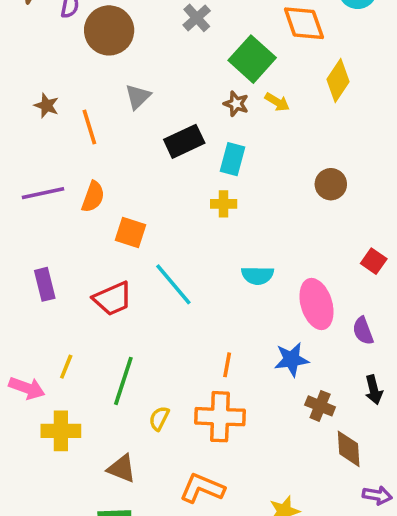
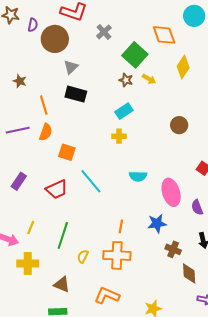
gray triangle: (138, 97) -> (71, 67), moved
orange line: (89, 127) -> (44, 105), moved
black rectangle: (184, 141) -> (76, 94), moved, turned 40
cyan rectangle: (232, 159) -> (124, 111), turned 42
purple rectangle: (45, 284) -> (19, 181), turned 48

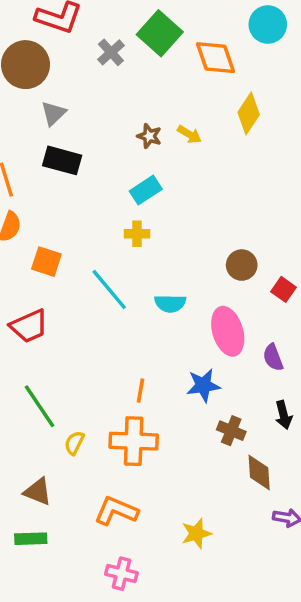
green square: (135, 55) -> (160, 33), moved
brown circle: (179, 125) -> (242, 265), moved
cyan line: (91, 181) -> (109, 289), moved
green line: (63, 235) -> (39, 406), turned -52

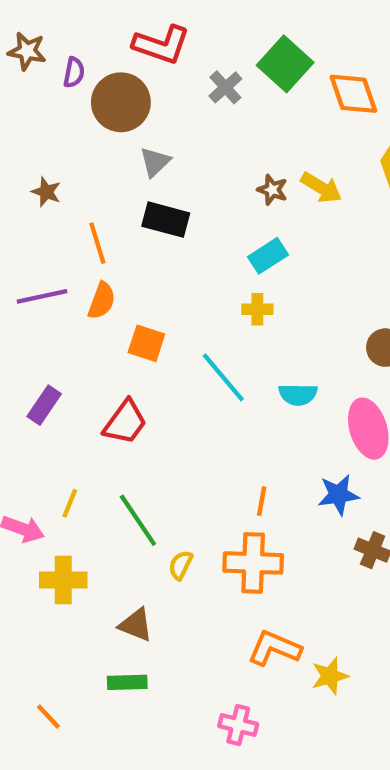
yellow arrow: (189, 134) -> (321, 188), size x1.4
red trapezoid: (29, 326) -> (125, 422), turned -30
orange L-shape: (116, 511) -> (274, 648), moved

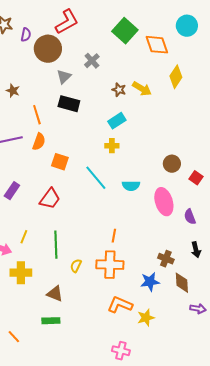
red L-shape: (161, 45) -> (67, 22), turned -48
gray cross: (225, 87) -> (92, 61), moved
blue star: (338, 495) -> (150, 282), moved
green line: (138, 520) -> (56, 245), turned 32
pink cross: (238, 725) -> (121, 351), moved

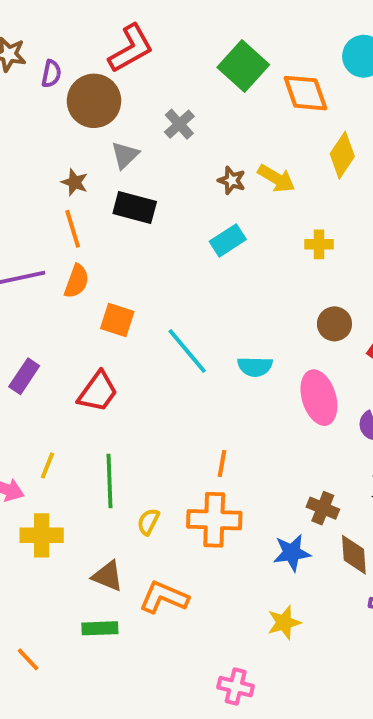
brown star: (13, 91) -> (75, 182), moved
yellow cross: (112, 146) -> (319, 244), moved
orange L-shape: (120, 305) -> (164, 597), moved

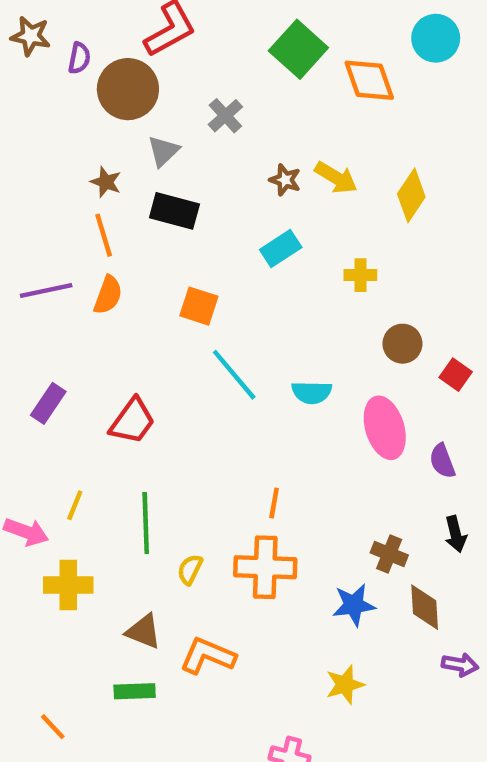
yellow diamond: (342, 155) -> (411, 195), moved
yellow cross: (319, 244) -> (360, 275), moved
orange square: (117, 320) -> (199, 306), moved

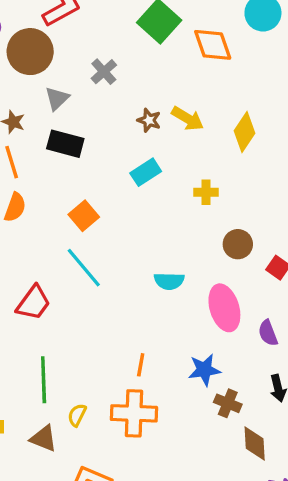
orange square: (199, 306) -> (84, 216), turned 32
cyan line: (234, 375) -> (84, 268), moved
blue star: (354, 605) -> (204, 370), moved
brown triangle: (143, 631) -> (44, 438), moved

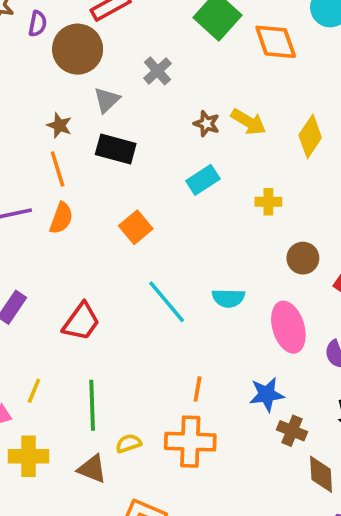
cyan line: (84, 268) -> (167, 302), moved
yellow semicircle: (77, 415) -> (128, 443), turned 45

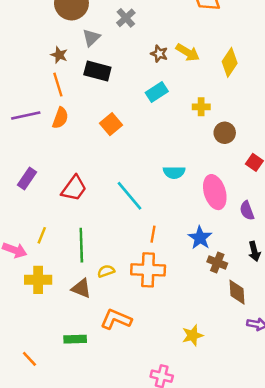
brown circle: (303, 258) -> (225, 133), moved
cyan line: (167, 302) -> (130, 196), moved
blue star: (267, 394) -> (200, 238), turned -30

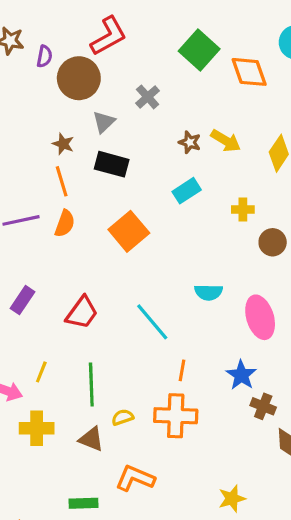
orange square: (111, 124) -> (129, 231), size x1.4

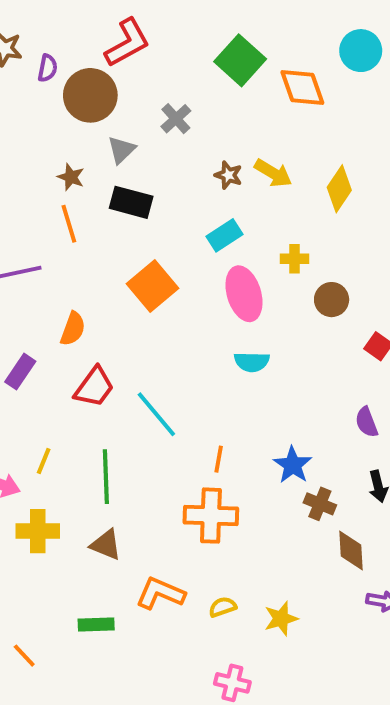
orange semicircle: (65, 224) -> (73, 329), moved
pink ellipse: (260, 317) -> (244, 294), moved
cyan line: (152, 322) -> (156, 414), moved
yellow semicircle: (123, 417) -> (223, 607), moved

